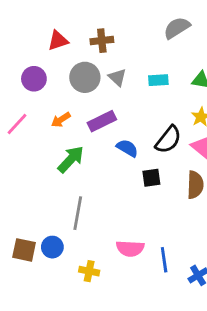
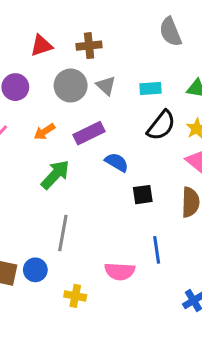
gray semicircle: (177, 28) -> (170, 32), turned -80
black semicircle: (168, 140) -> (161, 125), moved
blue line: (164, 260) -> (157, 250), moved

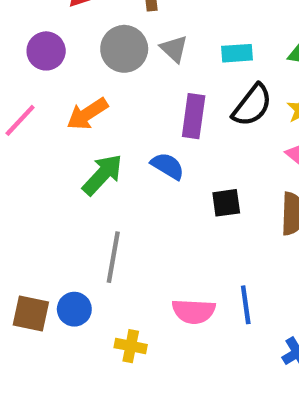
orange arrow: (44, 132) -> (87, 114), size x1.4
purple rectangle: (89, 133) -> (194, 116), moved, turned -56
blue semicircle: (117, 162) -> (168, 166), moved
blue line: (157, 250) -> (246, 305), moved

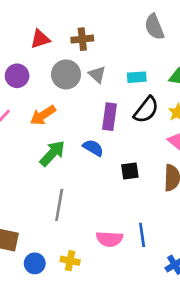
blue circle: (74, 309) -> (35, 263), moved

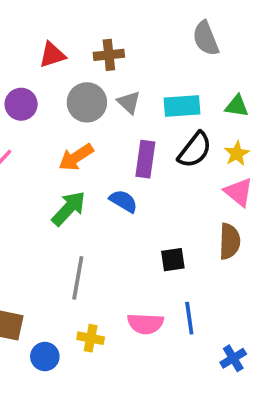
cyan rectangle: (137, 77) -> (182, 106), size x1.4
orange arrow: (43, 115) -> (76, 157), moved
black square: (130, 171) -> (173, 260), moved
yellow cross: (70, 261) -> (91, 338), moved

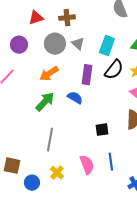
cyan rectangle: (182, 106) -> (107, 46), turned -66
pink semicircle: (145, 324) -> (87, 165), turned -114
yellow cross: (91, 338) -> (57, 173), turned 32

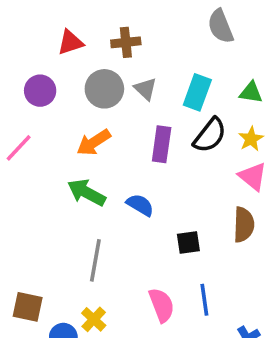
blue semicircle: (75, 98) -> (140, 205), moved
green arrow: (45, 102) -> (87, 192), turned -105
yellow cross: (57, 173) -> (94, 319), moved

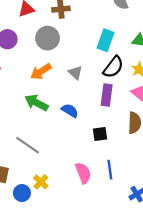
gray triangle: (145, 89) -> (75, 73), moved
purple rectangle: (162, 144) -> (107, 95), moved
gray line: (95, 260) -> (27, 145), moved, turned -65

